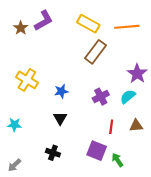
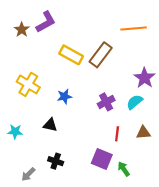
yellow rectangle: (88, 24) -> (71, 55), moved
black triangle: (60, 118) -> (50, 125), moved, turned -48
gray arrow: (14, 165) -> (28, 174), moved

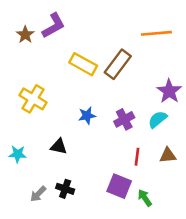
blue star: (64, 96) -> (87, 116), moved
gray arrow: (28, 174) -> (38, 194), moved

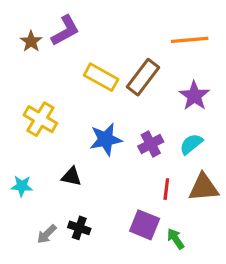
purple star: (169, 91) -> (194, 96), moved
blue star: (87, 116) -> (106, 139), size x1.5
brown triangle: (168, 155) -> (204, 188), size x1.5

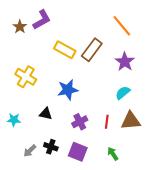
orange line: (190, 40) -> (122, 26), turned 55
purple cross: (151, 144) -> (80, 122), moved
purple square: (145, 225) -> (78, 152), moved

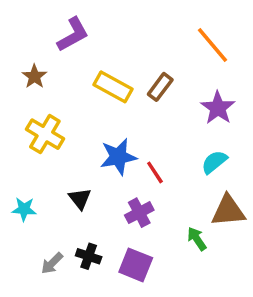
brown star: (20, 27) -> (34, 76), moved
brown rectangle: (92, 50) -> (160, 87), size x0.7
black triangle: (46, 114) -> (80, 199), turned 40
red line: (107, 122) -> (155, 172), moved, turned -40
green arrow: (113, 154) -> (197, 239), moved

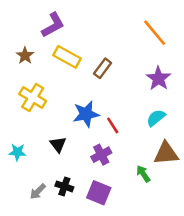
yellow rectangle: (113, 87) -> (67, 57), moved
brown rectangle: (160, 87) -> (103, 68), moved

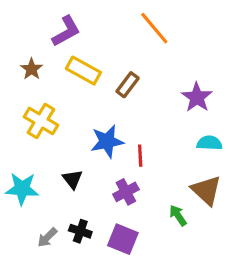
orange line: (155, 33) -> (154, 28), moved
cyan semicircle: (156, 118) -> (209, 143), moved, turned 42
red line: (113, 125) -> (140, 156), turned 30
cyan star: (17, 152) -> (22, 189), size x1.5
brown triangle: (166, 153) -> (206, 190), turned 48

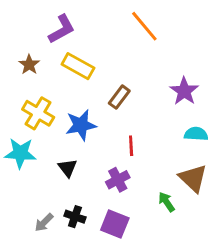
brown rectangle: (128, 85) -> (119, 97), moved
blue star: (107, 141) -> (81, 125), moved
cyan star: (22, 189) -> (20, 153), moved

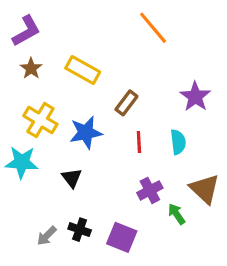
purple L-shape: (62, 29) -> (26, 31), moved
cyan semicircle: (196, 134) -> (178, 142), moved, turned 80
red line: (131, 146) -> (139, 142), moved
purple cross: (118, 180) -> (150, 190), moved

